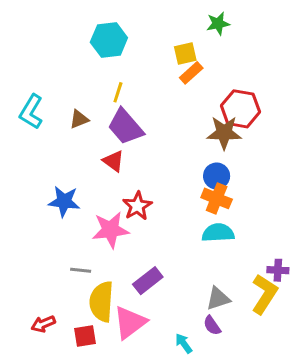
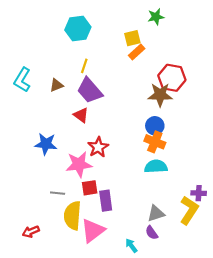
purple rectangle: (148, 281) -> (106, 201), turned -60
red square: (85, 336) -> (90, 188), moved

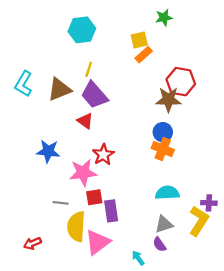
brown triangle: (56, 85) -> (59, 89), size x1.6
cyan semicircle: (156, 166) -> (167, 193), moved

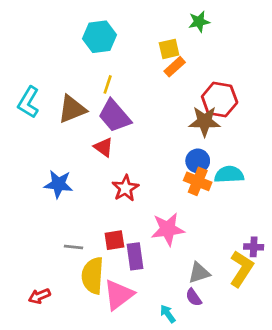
pink star: (83, 173) -> (168, 229), moved
cyan semicircle: (167, 193) -> (229, 175), moved

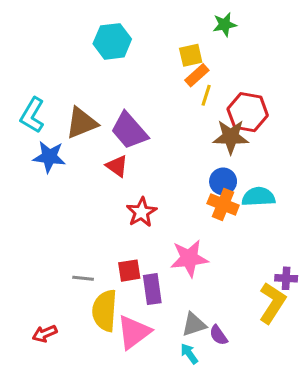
yellow line: (108, 84) -> (206, 95), moved
blue star: (58, 184) -> (49, 157), moved
gray triangle: (199, 273) -> (194, 324), moved

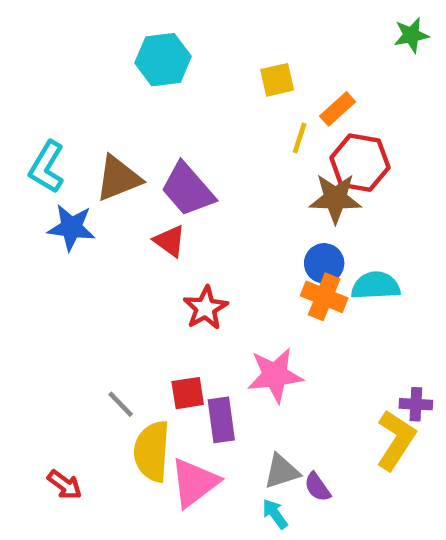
green star: (225, 24) -> (411, 35), moved
orange rectangle: (197, 75) -> (338, 109), moved
gray line: (83, 278) -> (121, 404), turned 40
red arrow: (45, 334) -> (65, 485), turned -120

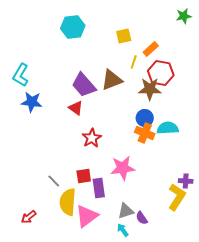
brown triangle: (118, 178) -> (112, 80), moved
red arrow: (65, 485) -> (29, 217), turned 105

